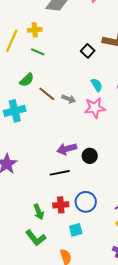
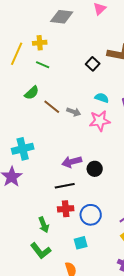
cyan semicircle: (97, 85) -> (102, 98), turned -40
cyan cross: (15, 111) -> (23, 149), moved
red cross: (61, 205) -> (66, 209), moved

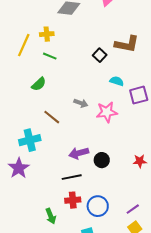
cyan semicircle: (102, 98) -> (117, 81), moved
brown line: (52, 107) -> (52, 117), moved

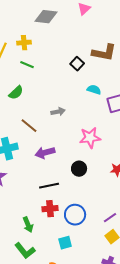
gray arrow: (81, 103) -> (58, 112), turned -32
pink star: (107, 112) -> (90, 138), moved
purple arrow: (79, 153) -> (45, 153), moved

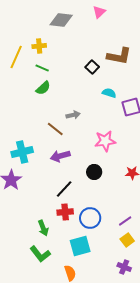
green semicircle: (16, 93) -> (43, 88), moved
brown line: (29, 126) -> (55, 129), moved
black line: (49, 186) -> (64, 189), turned -36
cyan square: (65, 243) -> (80, 246), size x1.5

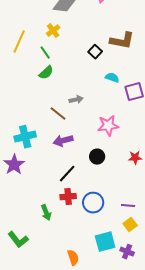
yellow cross: (39, 46) -> (53, 31), moved, turned -32
green line: (42, 68) -> (45, 53), turned 32
purple line: (125, 221) -> (128, 206), turned 40
cyan square: (80, 246) -> (105, 242), moved
green L-shape: (40, 254) -> (18, 240), moved

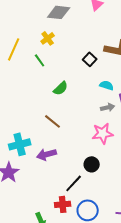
green semicircle: (46, 73) -> (61, 88), moved
gray arrow: (76, 100) -> (108, 107), moved
purple arrow: (63, 141) -> (47, 154), moved
black line: (67, 174) -> (74, 183), moved

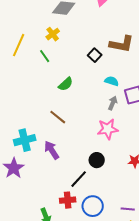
gray arrow: (108, 107) -> (113, 103), turned -56
purple arrow: (47, 154) -> (52, 150), turned 72

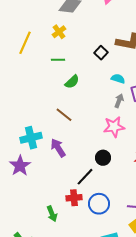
green line: (45, 56) -> (58, 60), moved, turned -56

